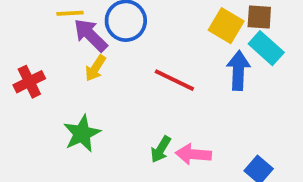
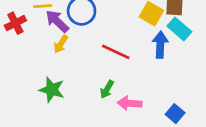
red cross: (29, 82) -> (15, 23), moved
green star: (82, 133) -> (52, 90), turned -30
green arrow: (161, 149) -> (107, 89), moved

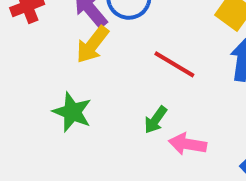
yellow arrow: (61, 44) -> (92, 45), size x1.4

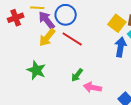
red line: (174, 64) -> (72, 39), moved

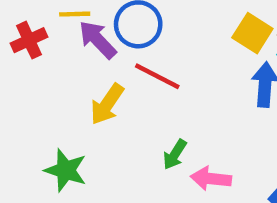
yellow arrow: (47, 37) -> (107, 104), moved
green star: (36, 70) -> (66, 170), moved

